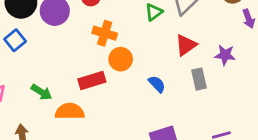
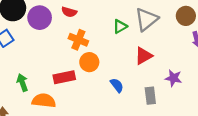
purple star: (225, 55) -> (173, 78), moved
gray rectangle: (199, 79) -> (150, 96), moved
green arrow: (42, 92) -> (22, 83), turned -147

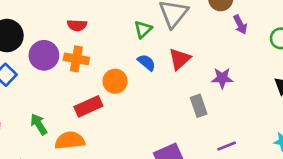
purple circle: (40, 18) -> (44, 55), moved
orange cross: (78, 40) -> (76, 59), moved
blue semicircle: (117, 85) -> (147, 62), moved

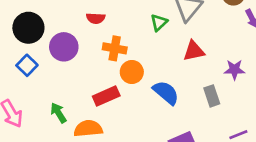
orange cross: (76, 59) -> (115, 48), moved
red triangle: (180, 59) -> (194, 51), turned 30
blue semicircle: (147, 62) -> (166, 93), moved, size x1.5

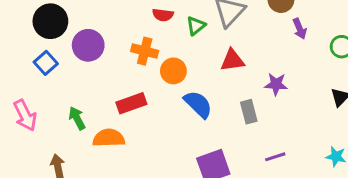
red semicircle: (96, 18) -> (163, 15), moved
orange circle: (132, 72) -> (173, 71), moved

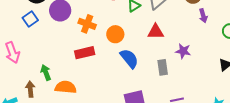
orange cross: (145, 51) -> (87, 24), moved
green arrow: (77, 118) -> (46, 72), moved
orange semicircle: (109, 138) -> (66, 87), moved

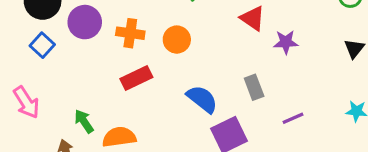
red triangle: (156, 32) -> (253, 18), moved, turned 48
blue semicircle: (129, 59) -> (202, 99), moved
gray rectangle: (163, 67) -> (254, 87), moved

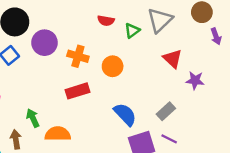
gray rectangle: (254, 87) -> (166, 111), turned 60
purple line: (293, 118) -> (169, 139), moved, turned 42

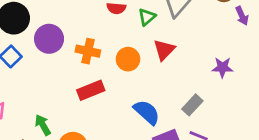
red triangle: (173, 59) -> (164, 50), moved, turned 36

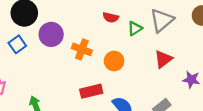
red triangle: (164, 50) -> (163, 59), moved
red rectangle: (91, 90) -> (91, 91), moved

